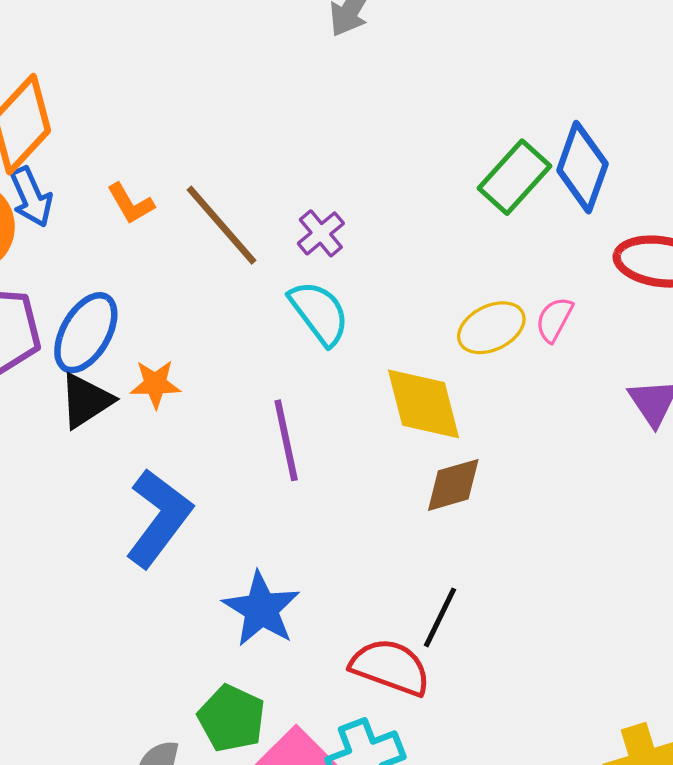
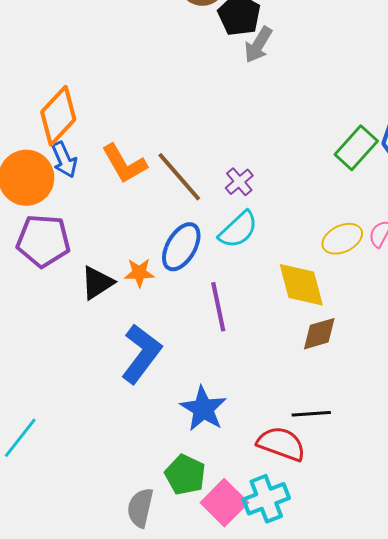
orange L-shape: (131, 204) -> (124, 164), size x1.6
cyan semicircle: (319, 313) -> (238, 230), turned 84
blue ellipse: (86, 333) -> (181, 247), moved
black line: (440, 617) -> (311, 414), turned 60

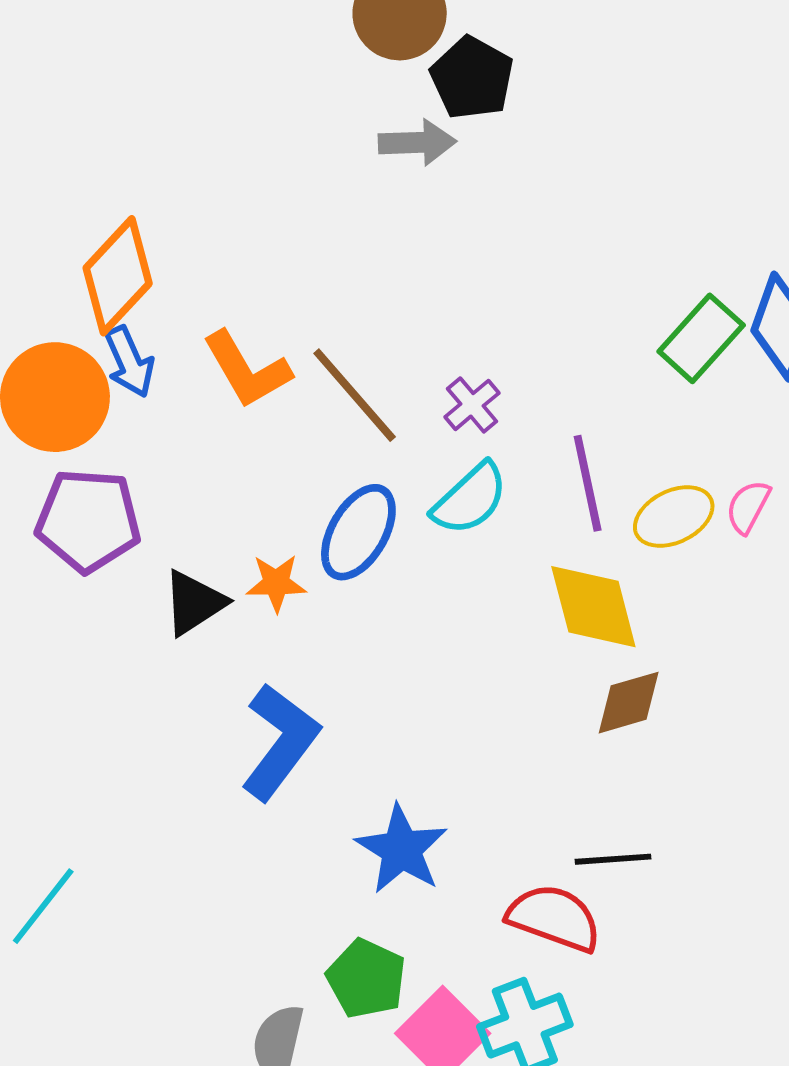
gray arrow: (258, 45) -> (417, 143), moved, turned -123
purple line: (218, 307) -> (588, 483), moved

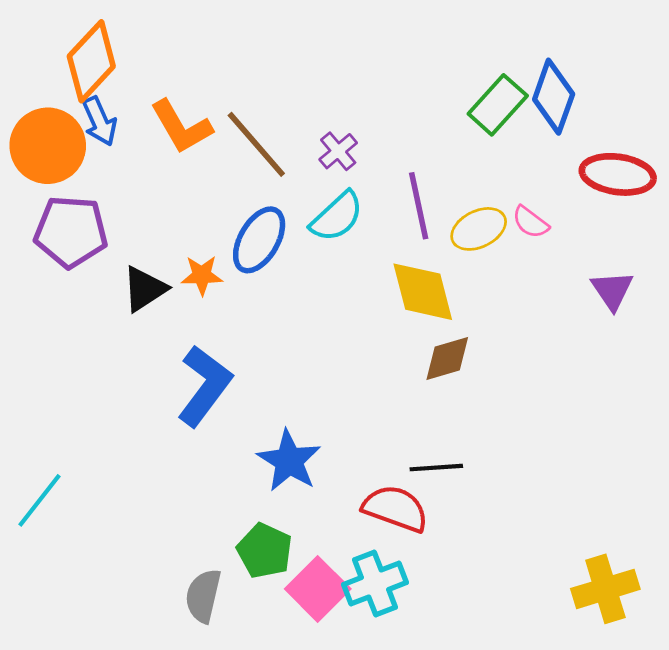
pink semicircle: (748, 507) -> (530, 222), turned -81

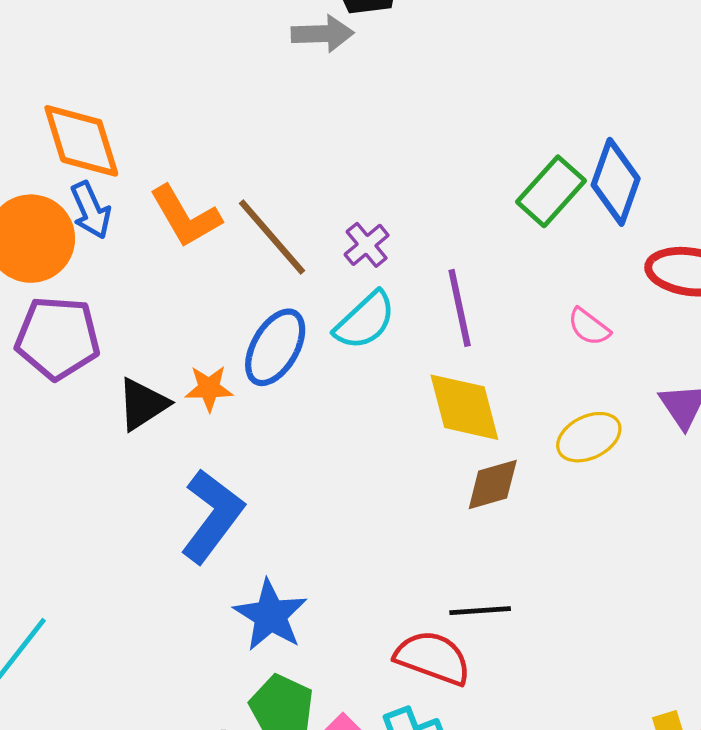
orange diamond: (91, 61) -> (81, 141), turned -60
yellow ellipse: (479, 229) -> (589, 437), moved
blue star: (289, 461) -> (270, 615), moved

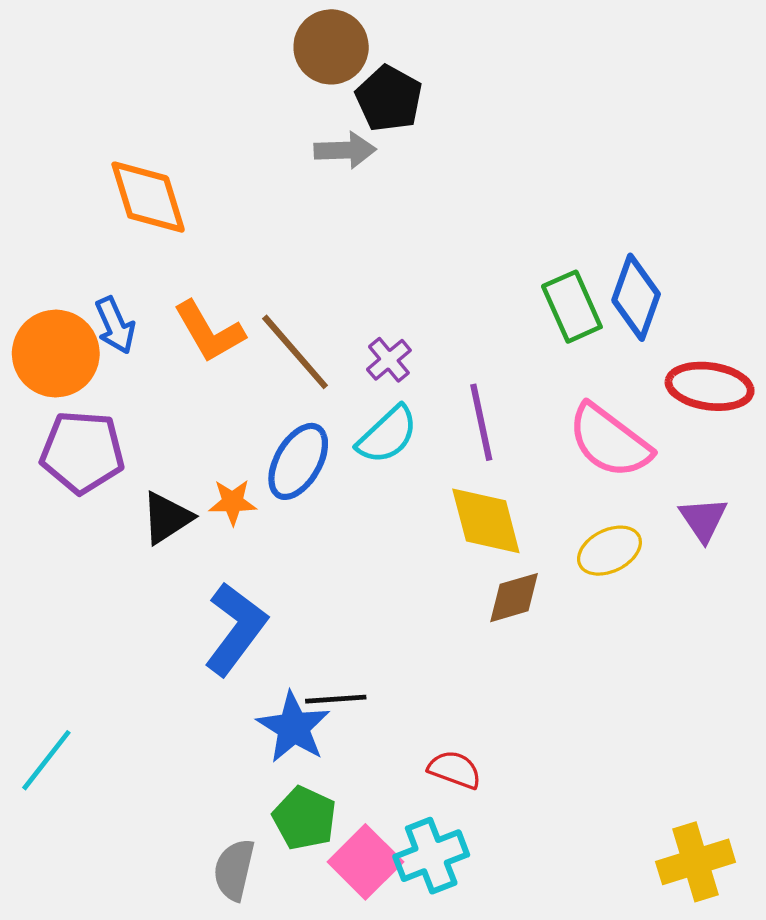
orange diamond: (81, 141) -> (148, 197), moved
green rectangle: (551, 191) -> (572, 307), turned -66
pink semicircle: (589, 327) -> (609, 441), size x2.0
black line: (480, 611) -> (336, 699), moved
red semicircle: (433, 658) -> (455, 770), size x0.7

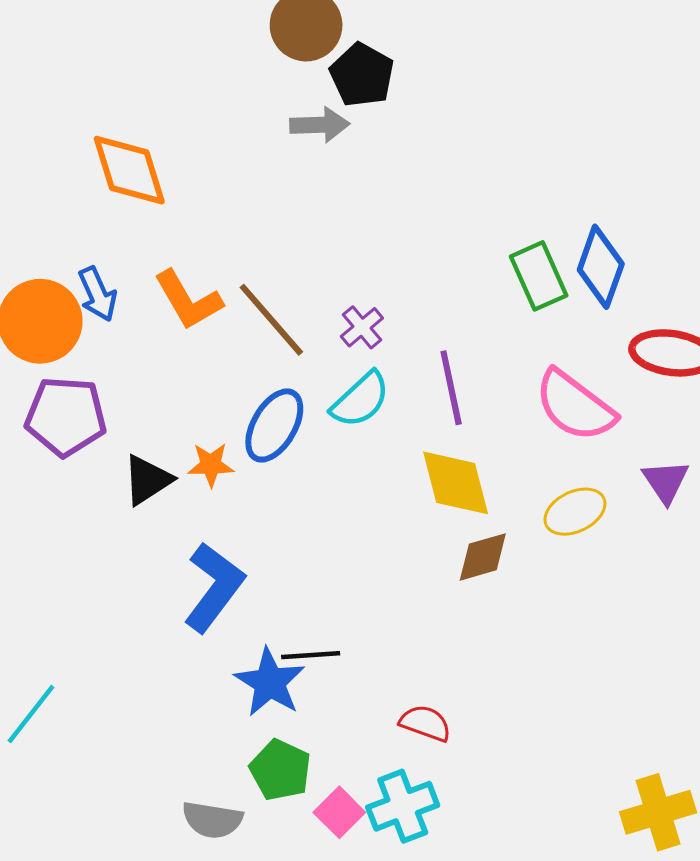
pink square: (365, 862) -> (339, 812), size x0.7
gray semicircle: (234, 870) -> (212, 820), turned -94

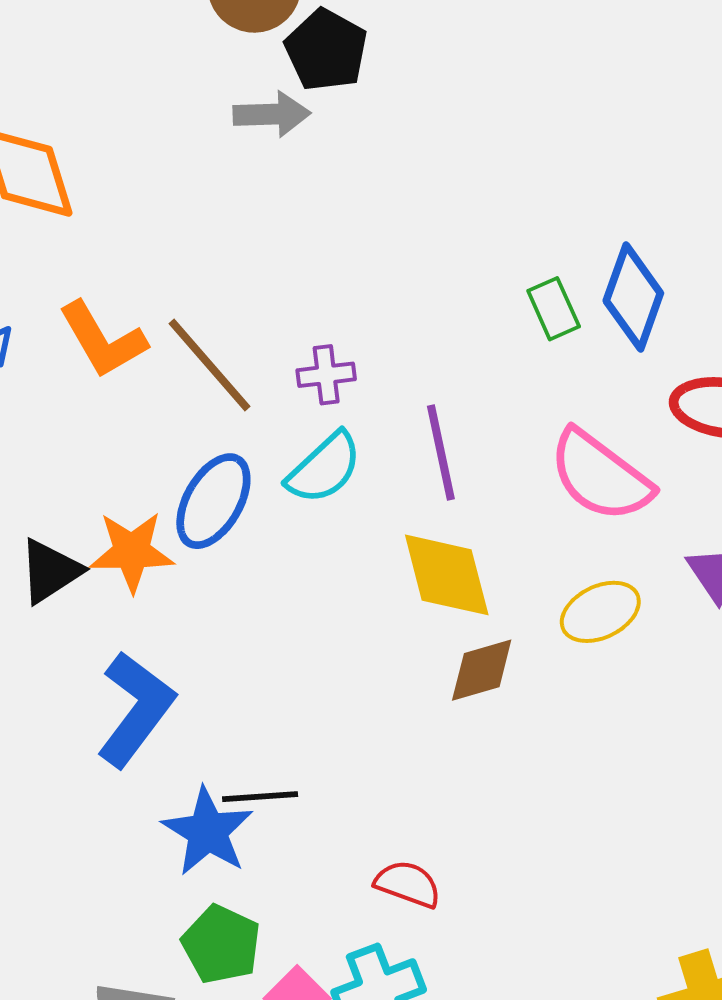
green rectangle: (539, 276) -> (554, 309), size x0.7
purple cross: (362, 327) -> (326, 375), turned 33
orange star: (211, 465) -> (132, 552), size x1.4

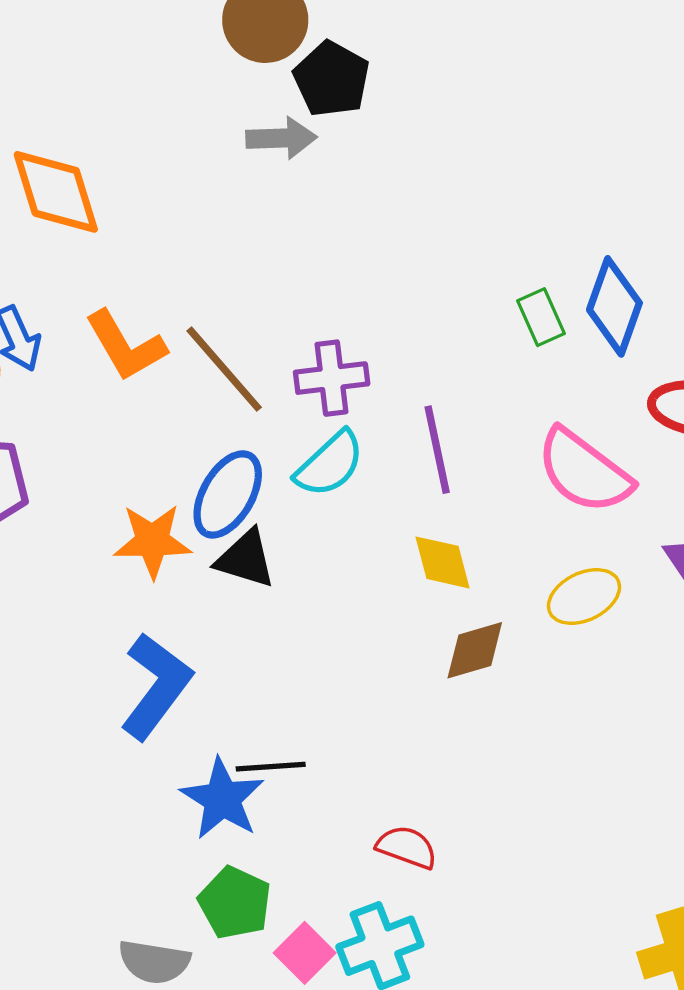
purple cross: (326, 375) -> (332, 378), size x1.4
black triangle: (50, 571) -> (246, 559), moved, turned 50
yellow diamond: (447, 575) -> (443, 562), size x0.7

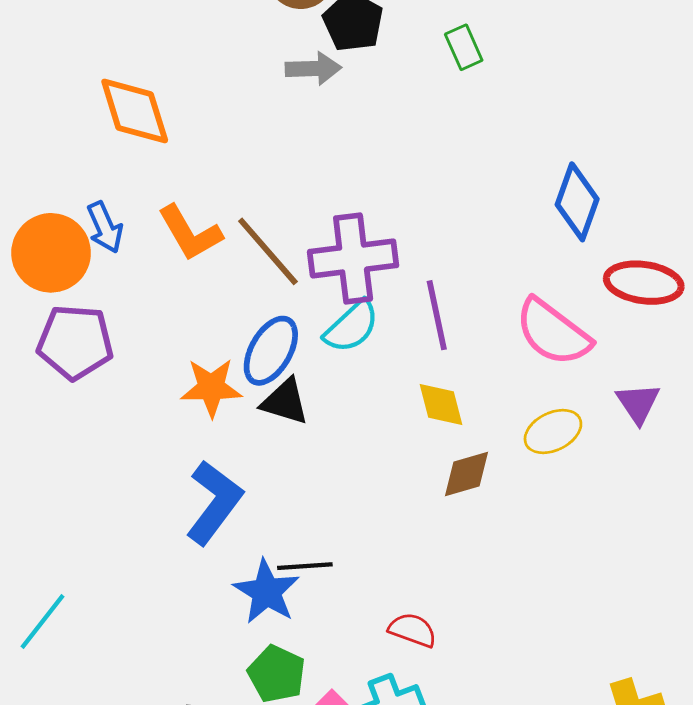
green rectangle: (541, 317) -> (464, 47), moved
purple cross: (332, 378) -> (353, 259), size x1.5

